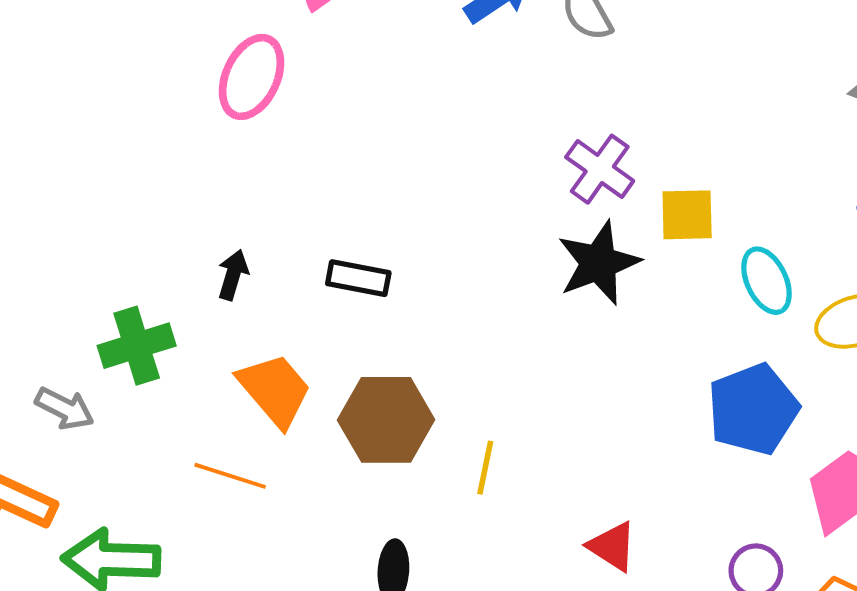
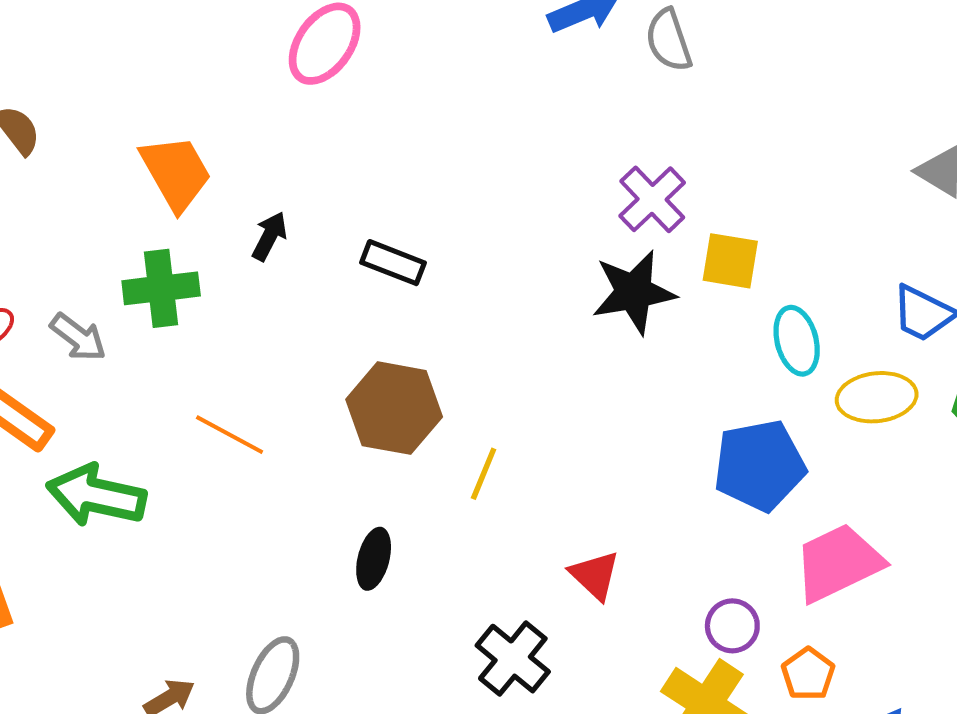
orange trapezoid: (275, 390) -> (176, 173), moved

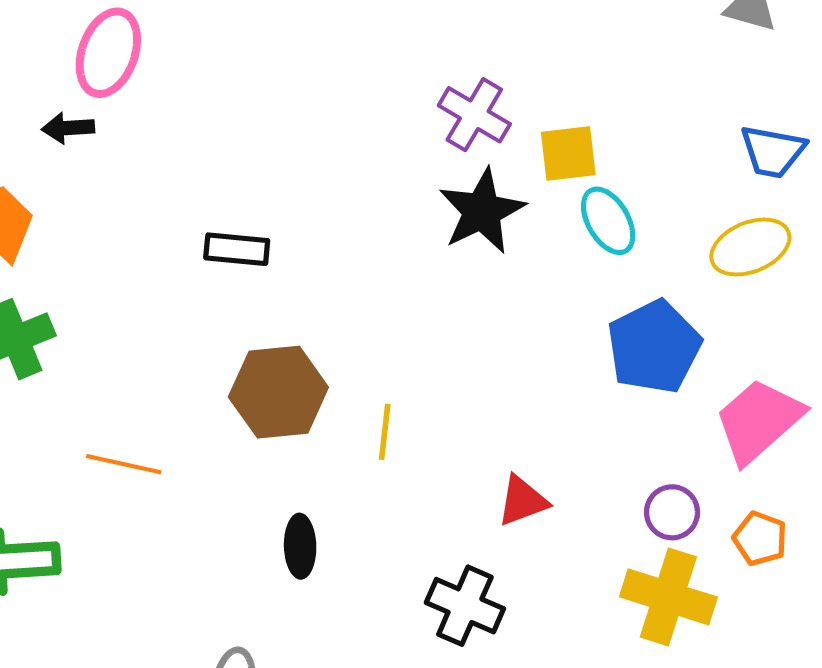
black arrow: (270, 236) -> (68, 128), moved, turned -105
cyan ellipse: (797, 341) -> (608, 221), moved
red triangle: (595, 575) -> (522, 501), turned -48

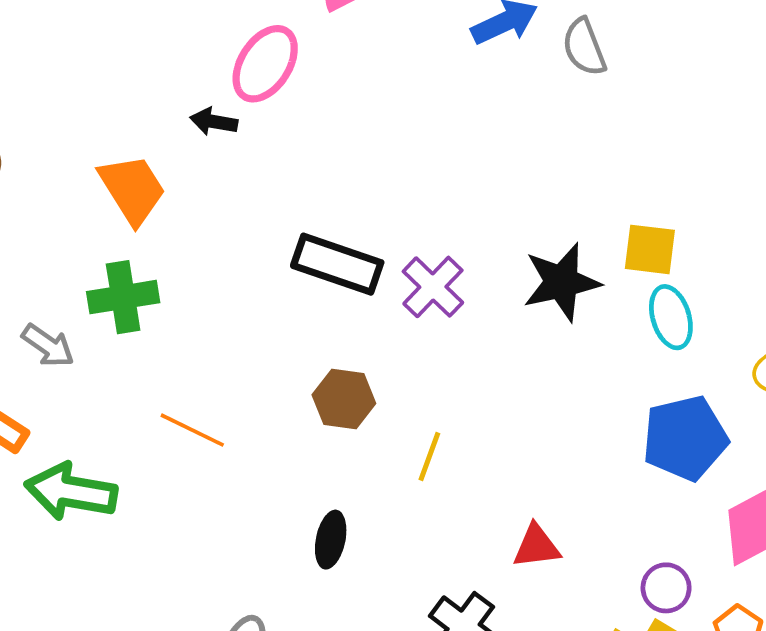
purple cross: (474, 115) -> (433, 287), moved
black rectangle: (237, 249) -> (337, 264), size x1.5
brown hexagon: (278, 392) -> (344, 399), size x0.7

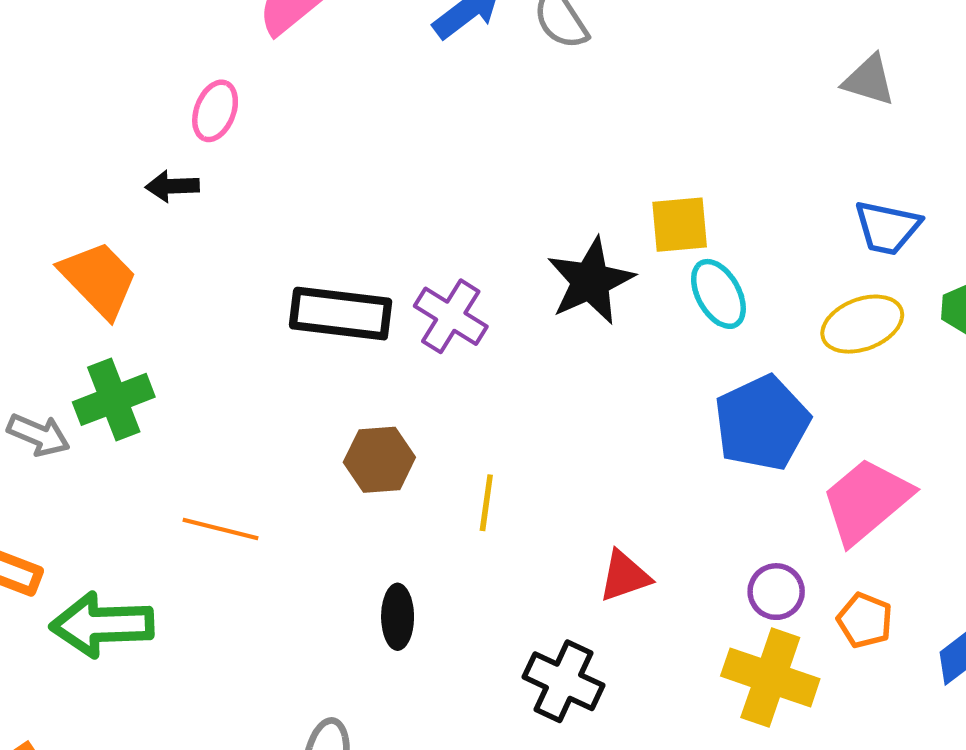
pink ellipse: (265, 64) -> (215, 111), size x0.7
gray arrow: (48, 346) -> (39, 435), moved

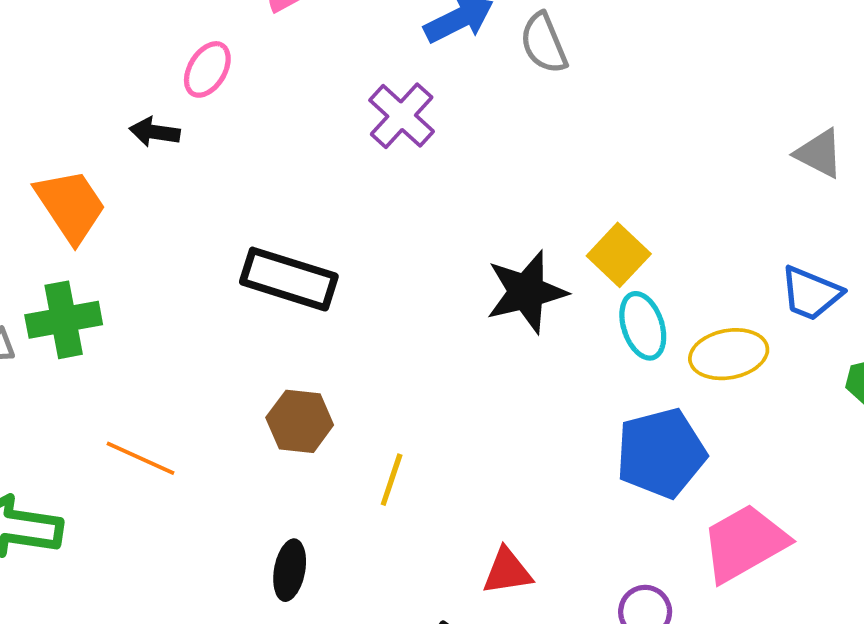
yellow square: (680, 225) -> (619, 255), turned 38
purple cross: (451, 316) -> (402, 116), moved
yellow ellipse: (862, 324) -> (729, 354), moved

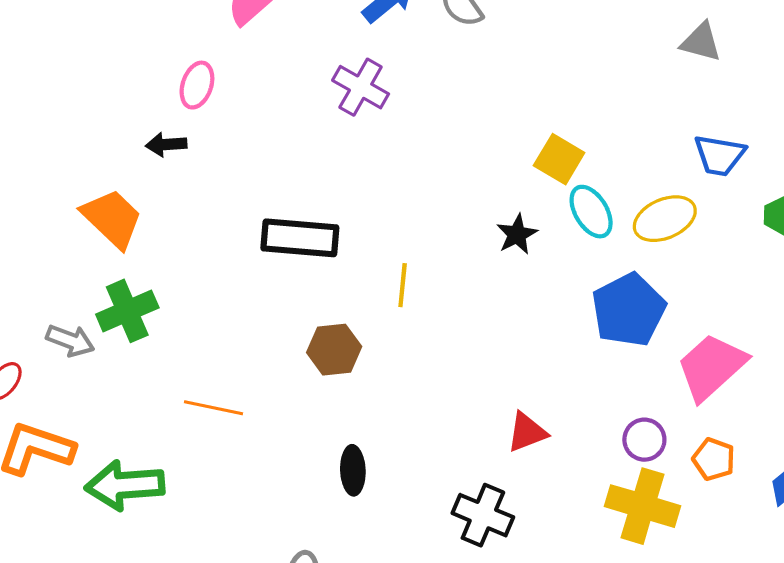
black star: (526, 292) -> (517, 234), moved, size x0.6
yellow line: (392, 480) -> (403, 285), moved

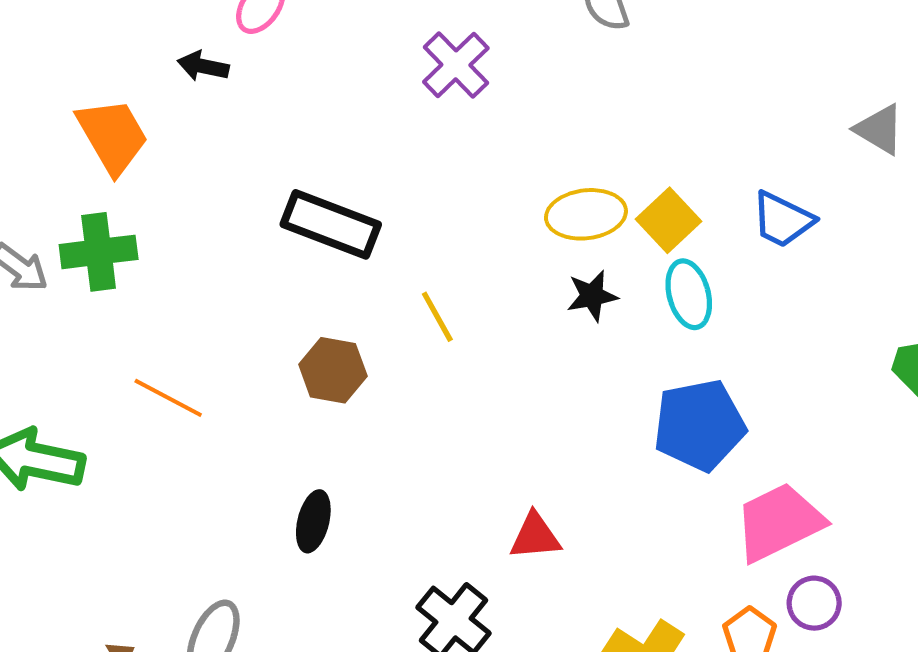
blue trapezoid: (719, 155) -> (782, 220), moved
yellow ellipse: (665, 219) -> (586, 214), moved
yellow line: (403, 285) -> (437, 317), turned -51
purple circle: (644, 440) -> (814, 603), moved

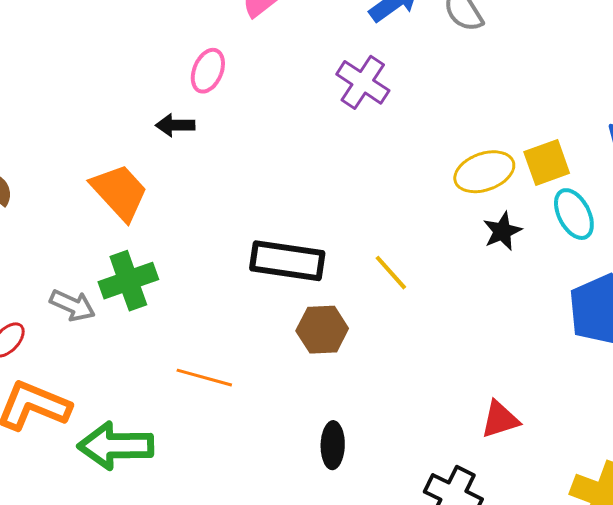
yellow square: (669, 220) -> (547, 162), turned 36
black rectangle: (331, 224) -> (287, 261), moved

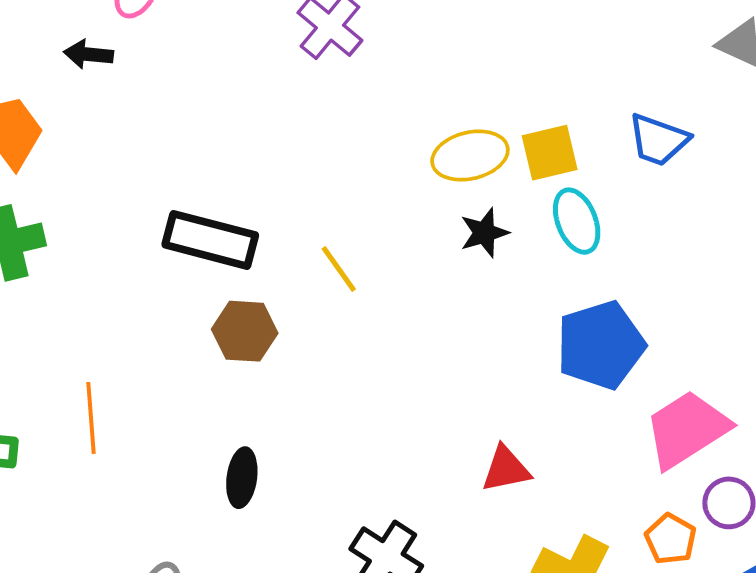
orange line: (204, 378) -> (91, 418), moved, turned 64
red triangle: (500, 419) -> (506, 469), moved

